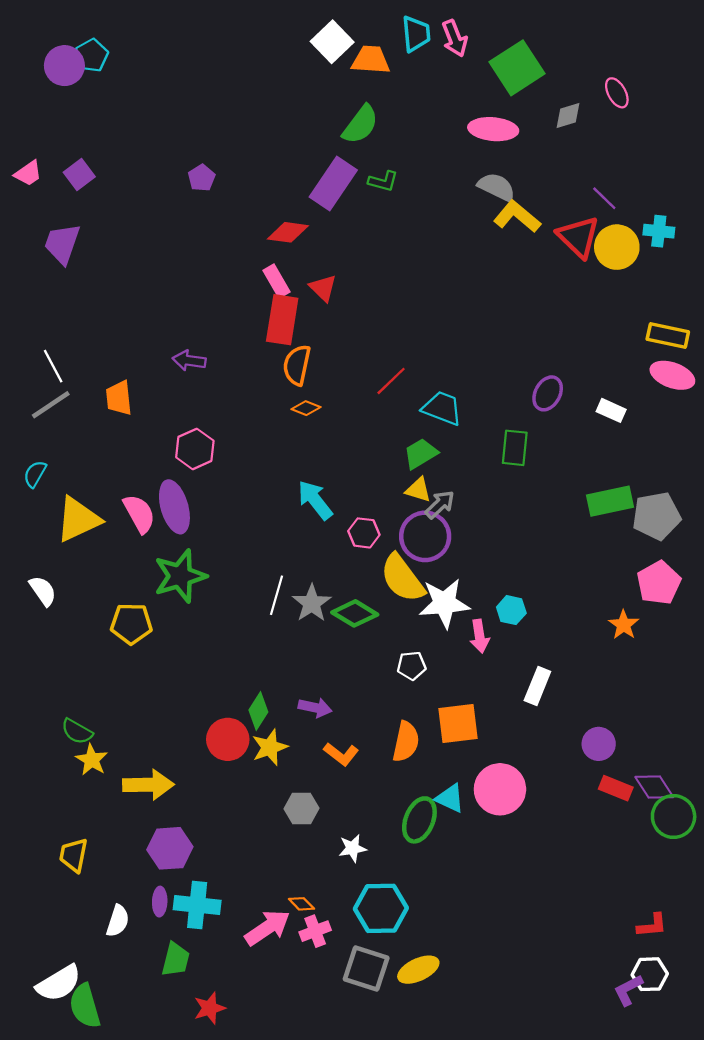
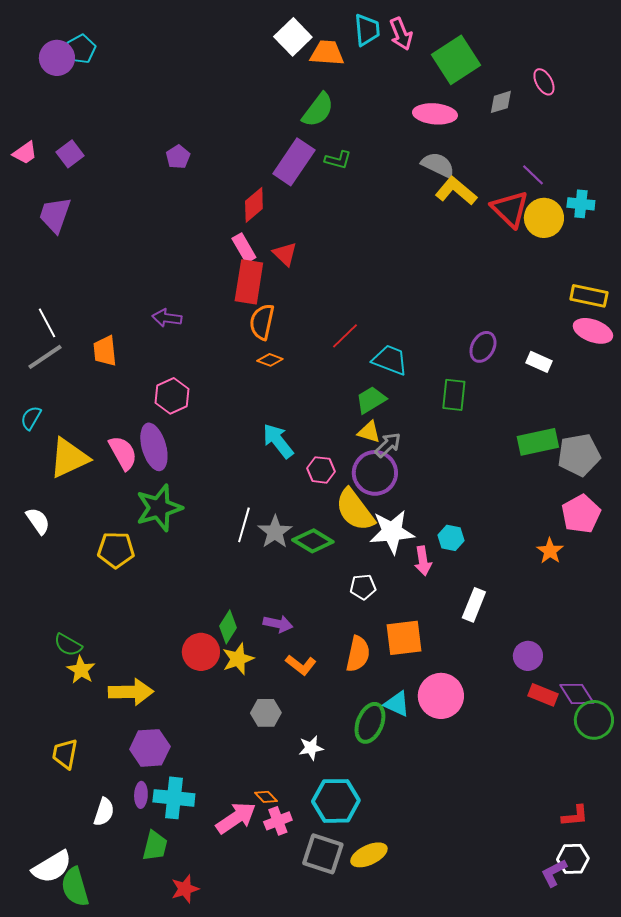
red diamond: (288, 232) -> (254, 205), turned -48

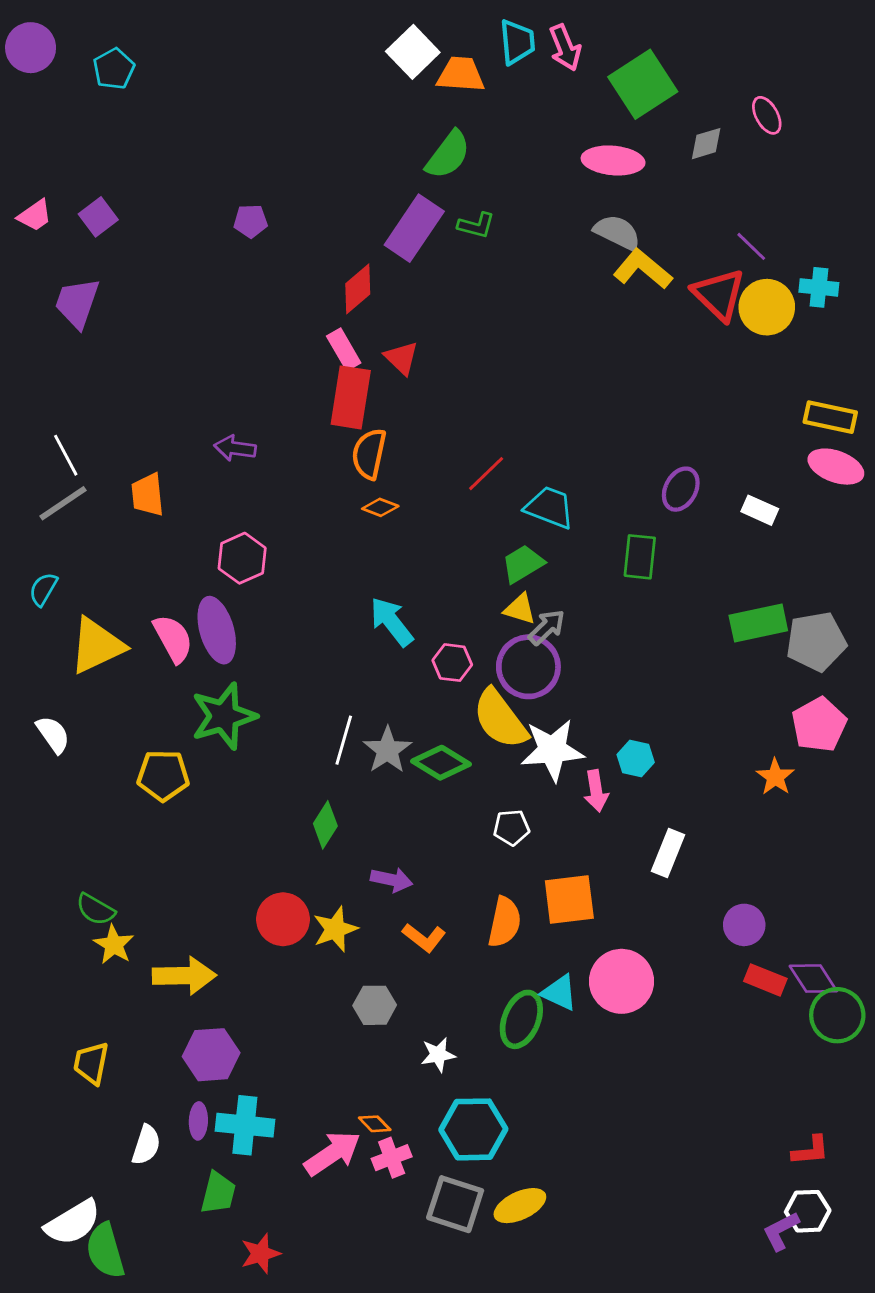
purple circle: (57, 58) -> (31, 48), moved
purple pentagon: (178, 157) -> (251, 221), turned 30
green diamond: (228, 627) -> (325, 825), moved

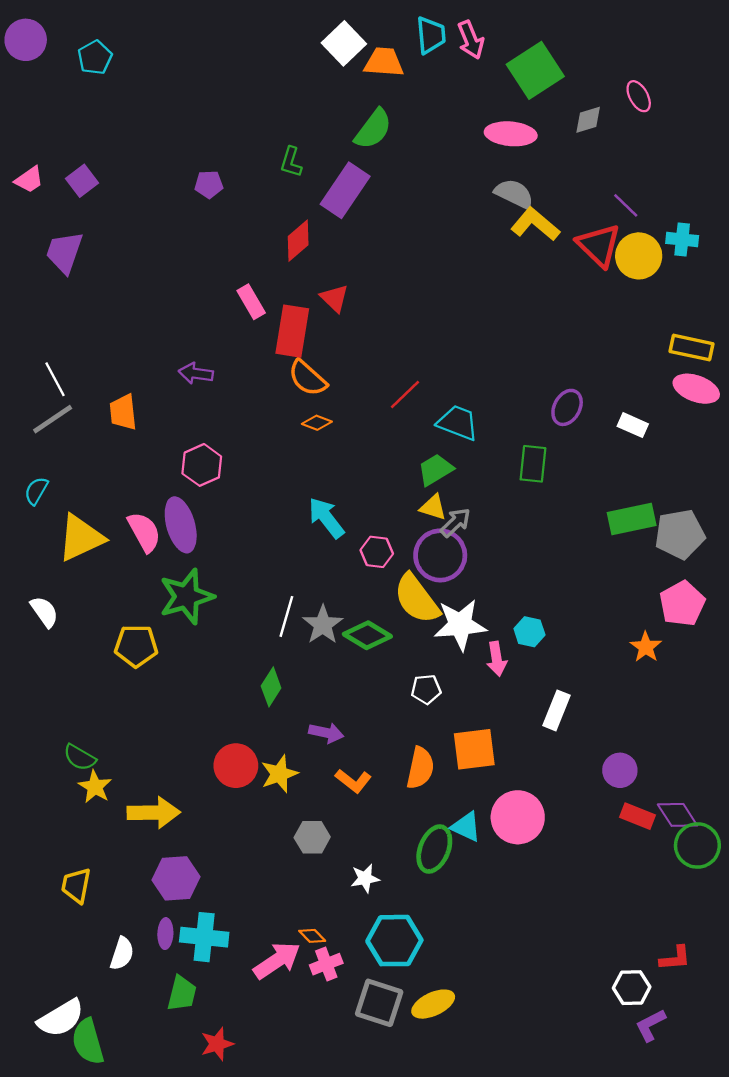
green L-shape: (476, 225) -> (291, 162), moved, turned 92
pink rectangle: (344, 349) -> (251, 302), moved
orange semicircle: (369, 454) -> (307, 378), turned -60
white hexagon: (808, 1211) -> (632, 988), moved

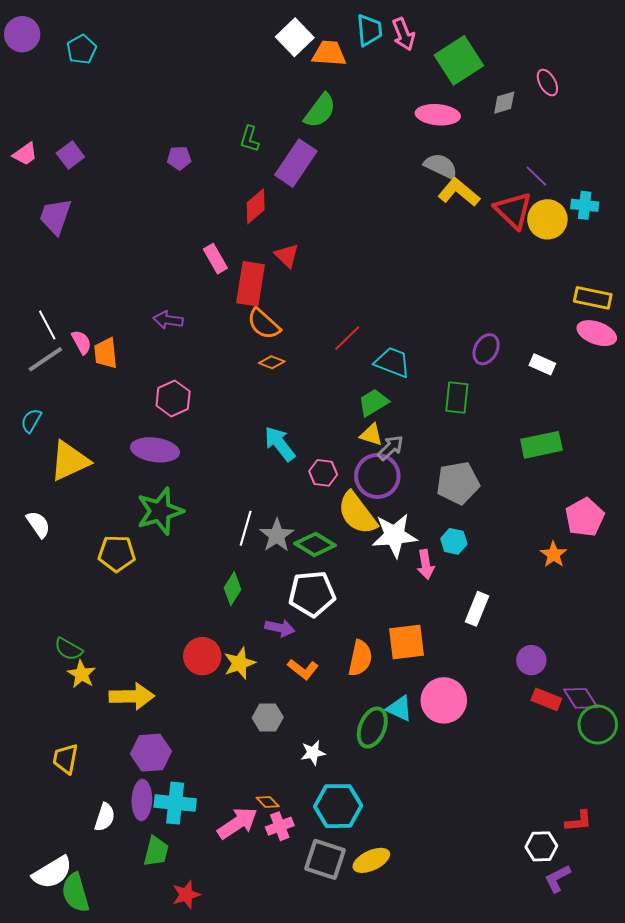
purple ellipse: (181, 525) -> (155, 450), turned -66
pink semicircle: (144, 532) -> (82, 342), moved, size x0.7
gray pentagon: (680, 534) -> (458, 483), moved
white pentagon: (426, 689) -> (312, 594), moved, size x1.8
purple ellipse: (165, 934) -> (142, 800), size x1.5

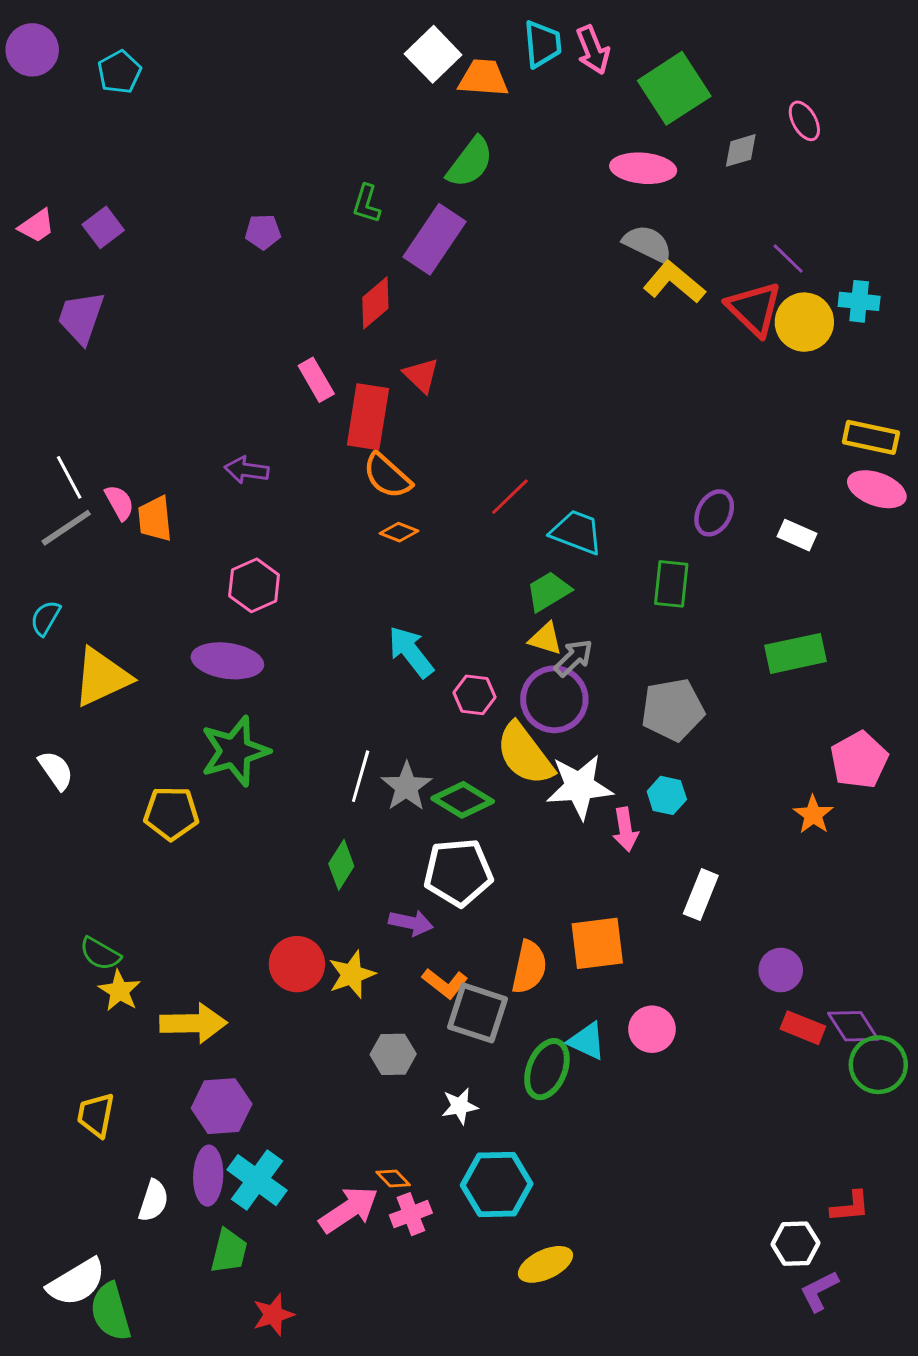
pink circle: (444, 700) -> (652, 1029), size x0.7
cyan cross: (175, 803) -> (257, 1180), turned 30
gray square: (325, 859) -> (477, 1013), moved

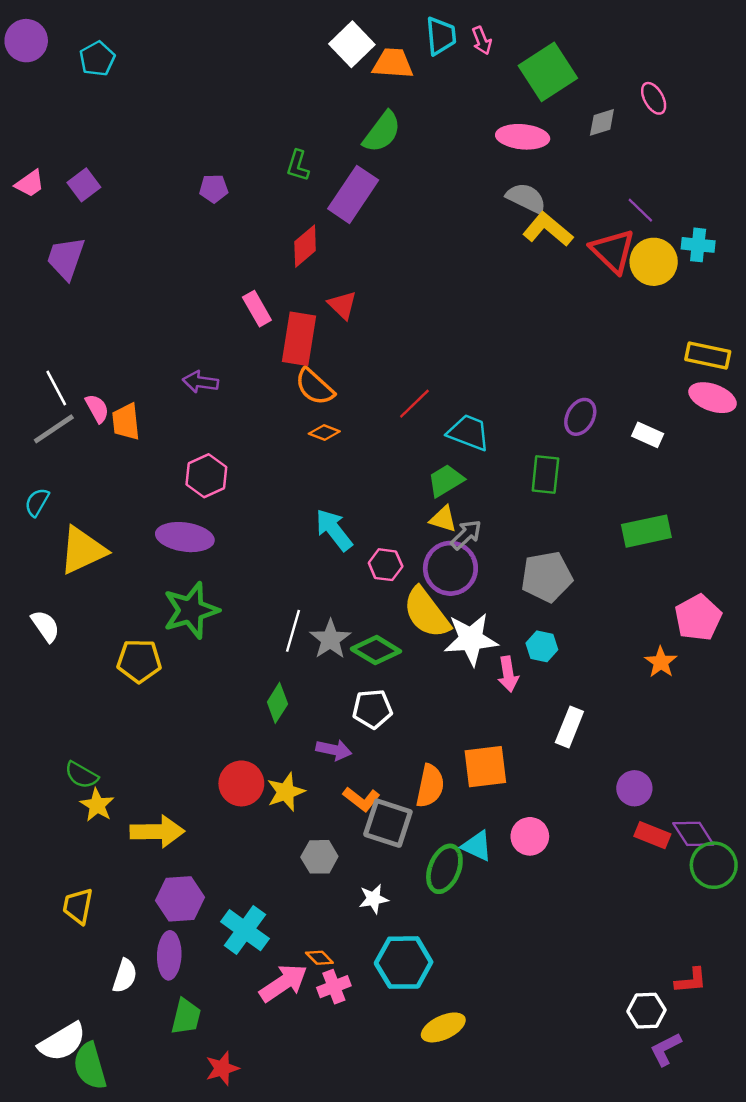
pink arrow: (593, 50) -> (482, 41), size x0.7
white pentagon: (458, 872) -> (372, 709), size x0.7
cyan cross: (257, 1180) -> (245, 930), moved

